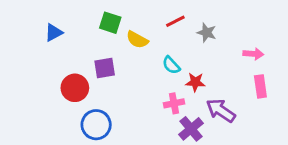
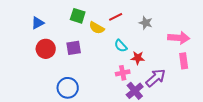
red line: (175, 21) -> (116, 17), moved
pink arrow: (253, 54) -> (179, 38), size x1.5
red circle: (75, 88) -> (46, 49), moved
purple arrow: (221, 110) -> (156, 78), turned 105

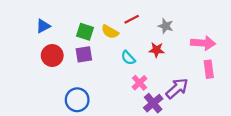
green square: (78, 16) -> (85, 32), moved
cyan semicircle: (121, 46) -> (128, 58), moved
red star: (138, 58) -> (157, 50), moved
pink cross: (123, 73) -> (140, 83), turned -32

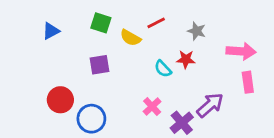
green square: (85, 32) -> (101, 23), moved
red circle: (52, 56) -> (60, 100), moved
cyan semicircle: (128, 58) -> (163, 69), moved
pink cross: (140, 83) -> (152, 107), moved

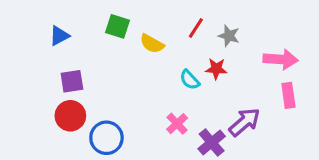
red line: (156, 23) -> (196, 28), moved, turned -30
purple square: (99, 65) -> (72, 81), moved

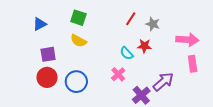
yellow semicircle: (152, 44) -> (78, 41), moved
pink cross: (177, 124) -> (118, 74), moved
blue circle: (106, 138) -> (76, 82), moved

